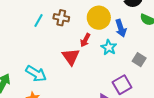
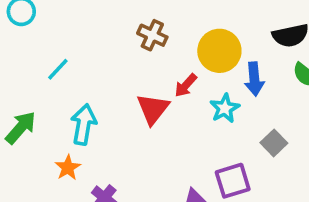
cyan line: (38, 21) -> (58, 69), moved
cyan arrow: (36, 74) -> (84, 124), turned -125

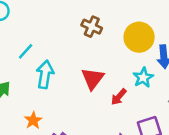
red arrow: (186, 85) -> (119, 97), moved
cyan arrow: (84, 124) -> (45, 74), moved

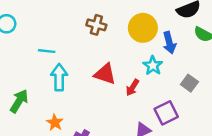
cyan line: (26, 51) -> (47, 51), moved, turned 63
red triangle: (93, 78) -> (105, 74), turned -40

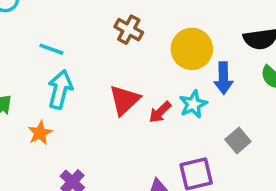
red triangle: (105, 74) -> (124, 100), turned 45
red arrow: (133, 88) -> (160, 112), moved
orange star: (55, 123) -> (40, 133), moved

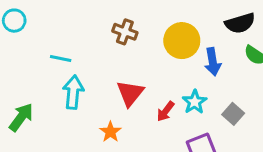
cyan star: (193, 104) -> (195, 102), moved
red arrow: (160, 112) -> (166, 111), moved
orange star: (40, 133) -> (110, 132), moved

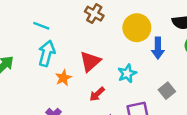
cyan star: (195, 102) -> (127, 73), moved
red arrow: (166, 111) -> (97, 94), moved
orange star: (110, 132) -> (63, 78), moved

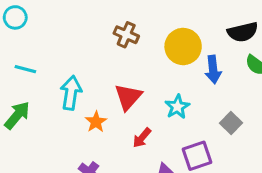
cyan line: (41, 26) -> (25, 69), moved

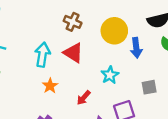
cyan arrow: (71, 93) -> (42, 55), moved
red triangle: (128, 97) -> (73, 53), moved, turned -40
gray square: (231, 123) -> (149, 87), turned 35

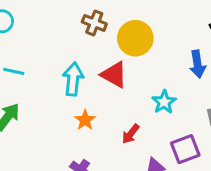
brown cross: (73, 22) -> (94, 23), moved
yellow circle: (114, 31) -> (135, 38), moved

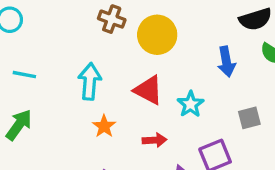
red triangle: (114, 75) -> (148, 90), moved
red arrow: (131, 134) -> (155, 140), turned -130

